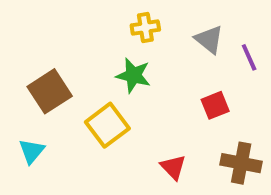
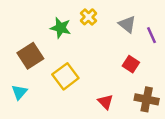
yellow cross: (145, 28) -> (88, 17), turned -35
green star: (133, 75) -> (61, 28), moved
red square: (215, 105) -> (131, 64), turned -35

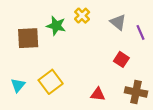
brown square: (30, 56) -> (28, 38), moved, turned 30
yellow square: (65, 76) -> (51, 82), moved
red triangle: (105, 102) -> (98, 94), turned -40

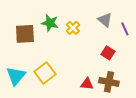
yellow cross: (82, 16) -> (73, 28), moved
cyan triangle: (18, 85) -> (16, 76), size x1.5
brown cross: (136, 92) -> (109, 82), moved

